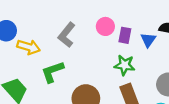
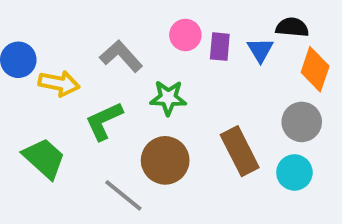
gray L-shape: (67, 35) -> (121, 56), turned 105
green star: (125, 65) -> (168, 98), moved

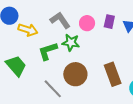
pink circle: (185, 35) -> (87, 23), moved
green star: (168, 98) -> (71, 43), moved

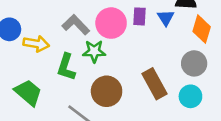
pink circle: (87, 23) -> (111, 23), size x1.5
green L-shape: (48, 51) -> (66, 67), turned -45

